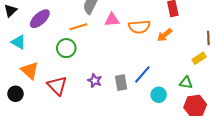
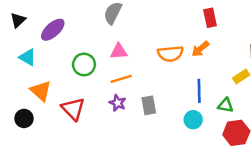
pink triangle: (112, 20) -> (119, 51), moved
orange line: (78, 27) -> (121, 79), moved
orange semicircle: (139, 27) -> (170, 54), moved
blue line: (142, 74) -> (199, 91), moved, turned -42

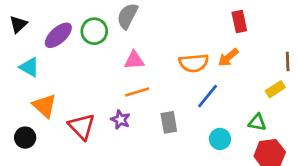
green circle: (84, 64) -> (94, 31), moved
blue line: (199, 91) -> (208, 96), moved, turned 40
purple star: (118, 103) -> (120, 120), moved

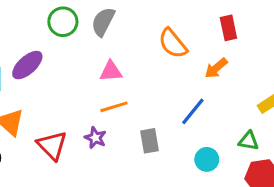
green circle: (94, 31) -> (63, 22), moved
purple ellipse: (58, 35) -> (27, 65), moved
orange semicircle: (194, 63) -> (173, 43), moved, turned 56

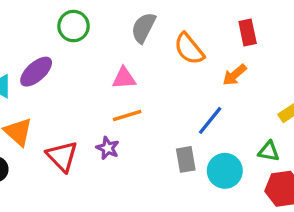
gray semicircle: (103, 22) -> (143, 28), moved
gray rectangle: (150, 141) -> (186, 159), moved
cyan circle: (207, 159) -> (225, 171), size x1.4

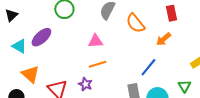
green triangle: (269, 151) -> (184, 86), turned 48

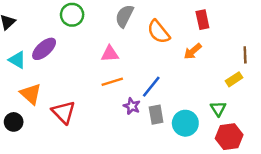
blue line: (148, 67) -> (151, 87), moved
purple star: (85, 84) -> (132, 106), moved

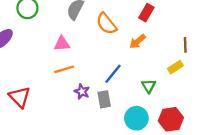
red rectangle: (202, 20) -> (146, 13), turned 42
blue line: (151, 87) -> (113, 74), moved
green triangle: (218, 109) -> (149, 86), moved
cyan circle: (185, 123) -> (136, 118), moved

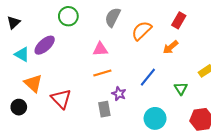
orange semicircle: (106, 24) -> (142, 31), turned 85
gray rectangle: (104, 99) -> (104, 109), moved
cyan circle: (136, 118) -> (155, 118), moved

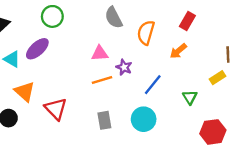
green circle: (68, 16) -> (52, 16), moved
gray semicircle: (113, 17) -> (114, 18), turned -54
orange semicircle: (142, 31) -> (146, 33), turned -30
purple star: (119, 94) -> (124, 67), moved
cyan circle: (155, 118) -> (144, 119), moved

